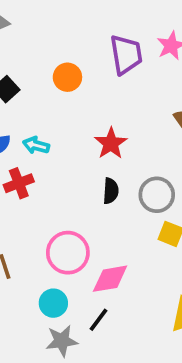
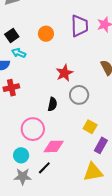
cyan arrow: (36, 145) -> (19, 53), moved
black semicircle: (111, 191) -> (52, 104), moved
gray circle: (157, 195) -> (79, 95), moved

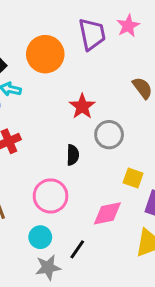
orange circle: (46, 34) -> (45, 54), size x1.6
pink diamond: (54, 146) -> (107, 213), moved

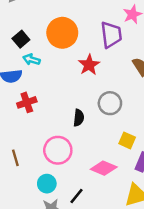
purple trapezoid: (92, 34) -> (111, 35), moved
red star: (82, 106) -> (89, 65), moved
pink diamond: (107, 213) -> (104, 168), turned 30

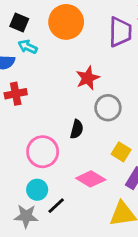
black square: (21, 39) -> (19, 22), turned -35
red star: (89, 65) -> (88, 78), moved
black semicircle: (79, 118) -> (77, 129), moved
cyan circle: (47, 184) -> (37, 190), moved

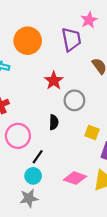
pink circle: (43, 152) -> (18, 136), moved
pink diamond: (91, 179) -> (75, 178), moved
black line: (56, 206) -> (38, 157), moved

